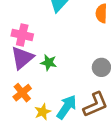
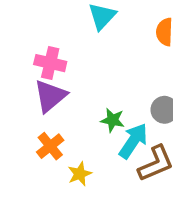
green star: (49, 63) -> (113, 120), moved
cyan arrow: (67, 107) -> (133, 141), moved

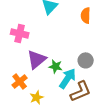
purple triangle: (50, 96) -> (37, 59), moved

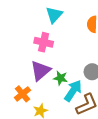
pink cross: (20, 33) -> (44, 42), moved

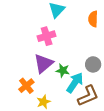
pink cross: (44, 42) -> (47, 36), turned -30

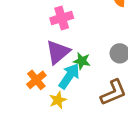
cyan arrow: (75, 83) -> (69, 76), moved

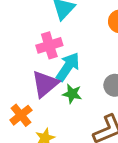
cyan arrow: (69, 76) -> (68, 67), moved

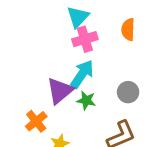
pink cross: (49, 45) -> (85, 39), moved

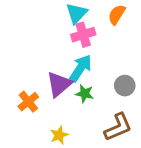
orange semicircle: (128, 29) -> (117, 15), moved, turned 30
orange cross: (36, 121) -> (28, 102), moved

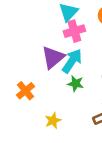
purple triangle: (59, 84) -> (53, 57), moved

